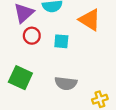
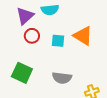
orange triangle: (90, 20) -> (83, 36), moved

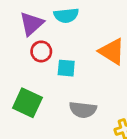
cyan square: (58, 41) -> (66, 68), moved

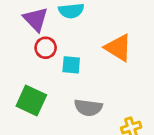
purple triangle: (32, 24) -> (36, 19), turned -32

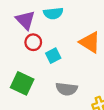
cyan square: (71, 65) -> (53, 56), turned -32

